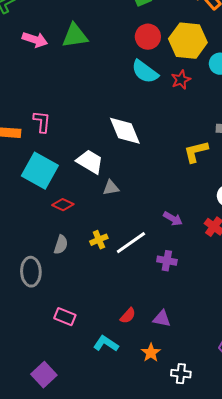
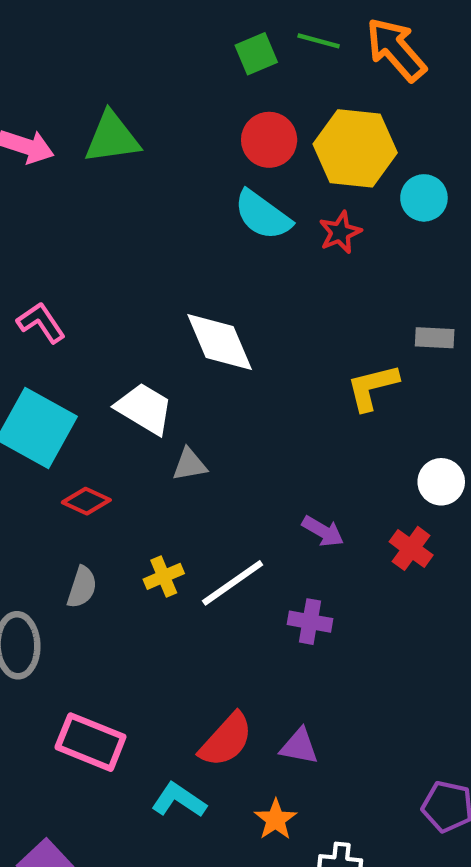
pink L-shape: (42, 122) -> (41, 323), turned -40
red semicircle: (128, 316) -> (226, 740), size x1.6
pink rectangle: (65, 317) -> (91, 742), size x1.4

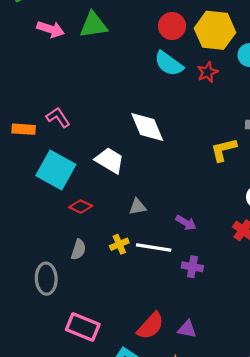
gray triangle: (190, 465) -> (138, 207), moved
purple arrow: (323, 531) -> (186, 223), moved
white line: (233, 583) -> (154, 247), turned 44

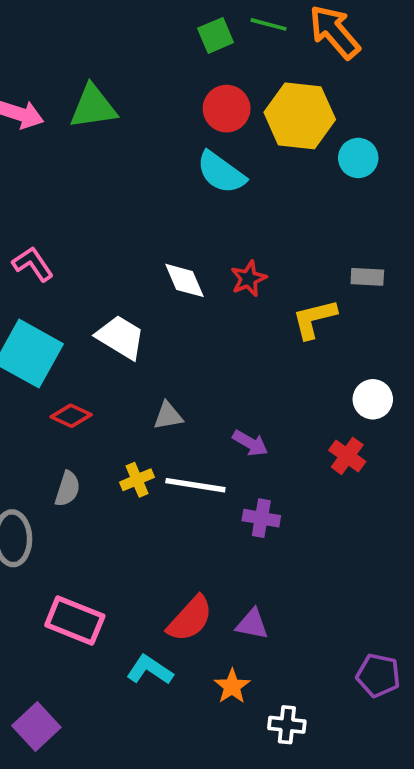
red star: (207, 72) -> (248, 279), moved
white diamond: (147, 127) -> (184, 280), size x0.7

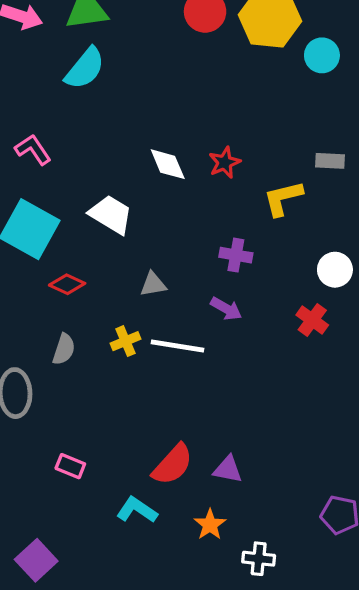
cyan semicircle: (221, 173) -> (85, 68), moved, turned -87
purple cross: (261, 518) -> (236, 255), moved
pink rectangle: (75, 621) -> (70, 466), size x0.6

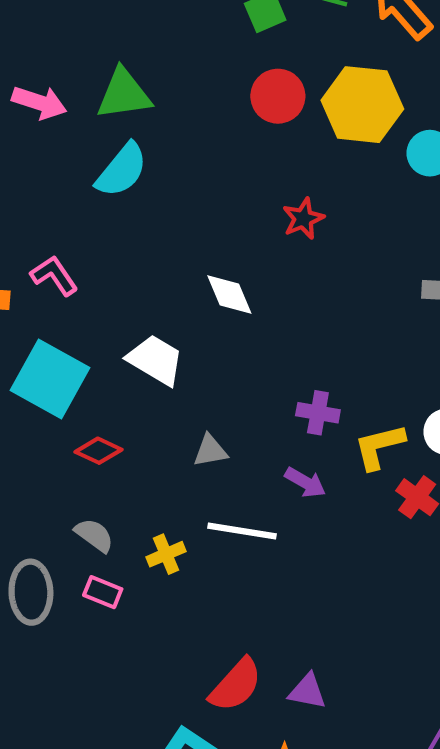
red star: (225, 163) -> (303, 219), moved
yellow L-shape: (283, 198) -> (379, 447), moved
yellow cross: (126, 341) -> (166, 554), moved
gray semicircle: (64, 349) -> (94, 535), turned -72
pink rectangle: (70, 466) -> (103, 592), moved

